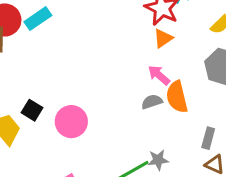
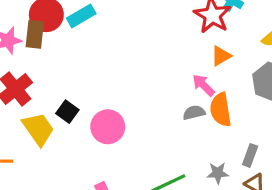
orange triangle: (163, 38) -> (221, 56), moved
gray star: (158, 160) -> (218, 173), moved

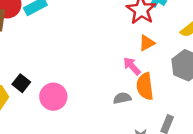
gray semicircle: (194, 113) -> (122, 98), moved

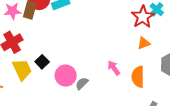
pink arrow: (132, 66) -> (114, 68), moved
gray semicircle: (122, 98) -> (82, 83), moved, turned -40

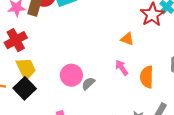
orange triangle: (144, 43) -> (127, 39), moved, turned 40
black square: (42, 62) -> (25, 88), moved, size x1.5

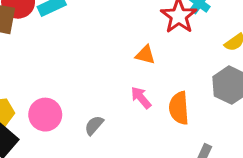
pink circle: (71, 75) -> (45, 115), moved

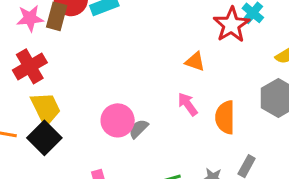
pink circle: (45, 115) -> (118, 120), moved

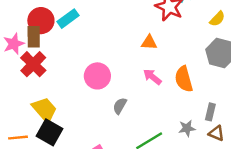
red cross: (30, 66) -> (33, 64), moved
pink circle: (118, 120) -> (97, 76), moved

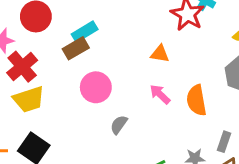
cyan rectangle: (68, 19) -> (85, 32), moved
brown rectangle: (34, 37) -> (76, 48), moved, turned 55
yellow trapezoid: (44, 110) -> (29, 99), moved, turned 108

